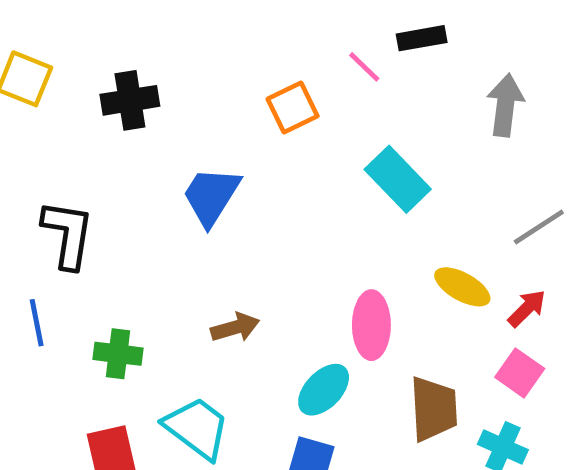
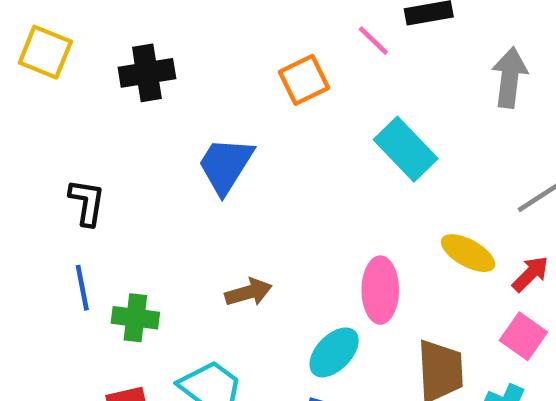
black L-shape: (68, 234) -> (87, 202), size x0.7
blue line: (37, 323) -> (82, 288), moved

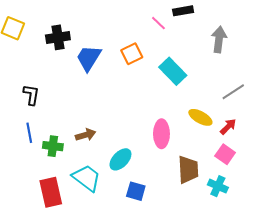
orange square: (304, 80) -> (132, 54), moved
blue trapezoid: (225, 165) -> (89, 58), moved
brown arrow: (249, 292) -> (86, 135), moved
cyan ellipse: (334, 352) -> (120, 159), moved

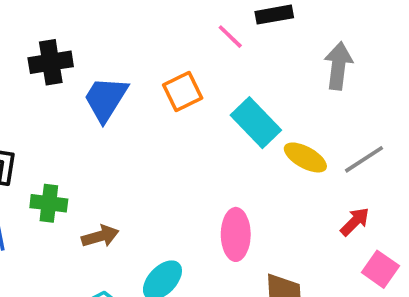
yellow ellipse: (200, 117) -> (305, 157), moved
green cross: (53, 146) -> (49, 203), moved
pink square: (225, 154) -> (380, 269), moved

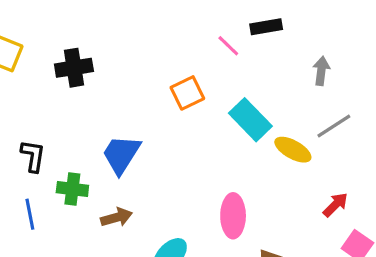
gray arrow: (338, 66) -> (321, 71), size x0.7
blue trapezoid: (106, 99) -> (121, 154), moved
gray line: (364, 159) -> (334, 126), moved

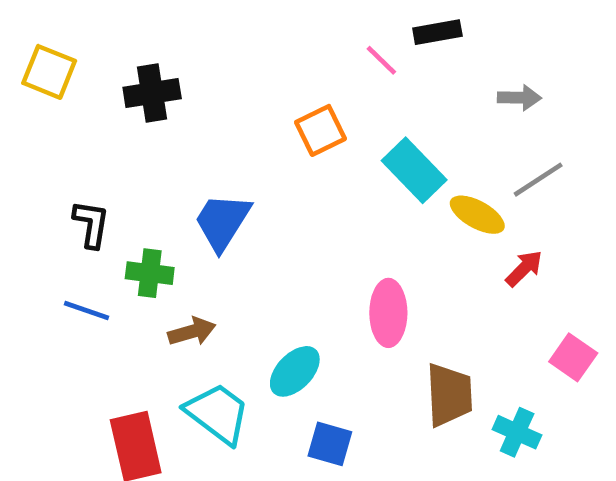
gray arrow: (321, 71) -> (519, 98), turned 84
red arrow: (335, 205) -> (524, 268), moved
blue line: (30, 214) -> (87, 311), turned -60
brown arrow: (116, 217) -> (192, 332), moved

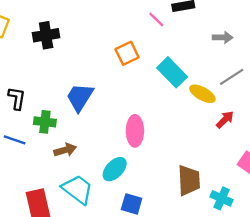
pink ellipse: (388, 313) -> (135, 131), moved

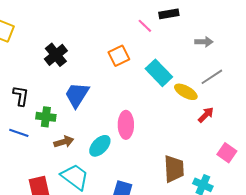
black cross: (46, 35) -> (56, 55), moved, turned -30
cyan ellipse: (115, 169) -> (100, 146), moved

